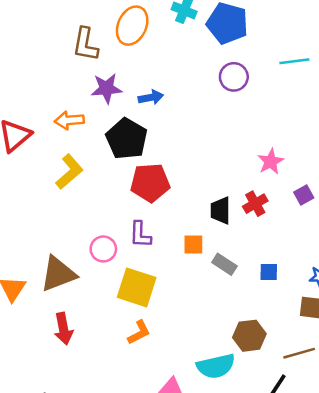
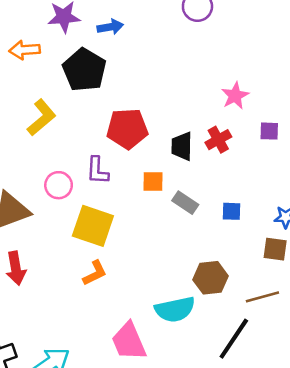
yellow L-shape: (69, 172) -> (42, 118), moved
red pentagon: (150, 183) -> (127, 129), moved
purple square: (304, 195) -> (269, 131), turned 30

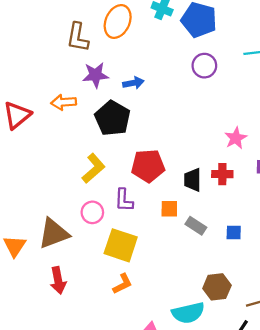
yellow L-shape: (42, 118) -> (93, 168), moved
red cross: (218, 140) -> (222, 174), turned 30

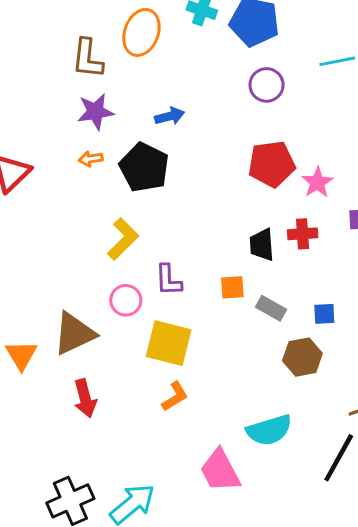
purple star: (96, 75) -> (95, 112), moved
orange arrow: (64, 102) -> (91, 159), moved, size x0.7
red pentagon: (148, 166) -> (272, 164), moved
brown hexagon: (217, 287) -> (302, 357), moved

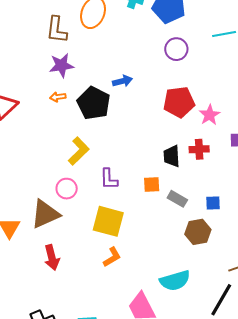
blue arrow: (170, 116) -> (122, 81), moved
pink circle: (126, 300) -> (67, 189), moved

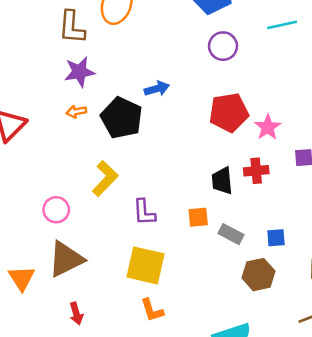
pink circle: (67, 189) -> (56, 210), moved
orange L-shape: (112, 257) -> (152, 310), turned 105
red arrow: (52, 258) -> (76, 313), size x0.7

